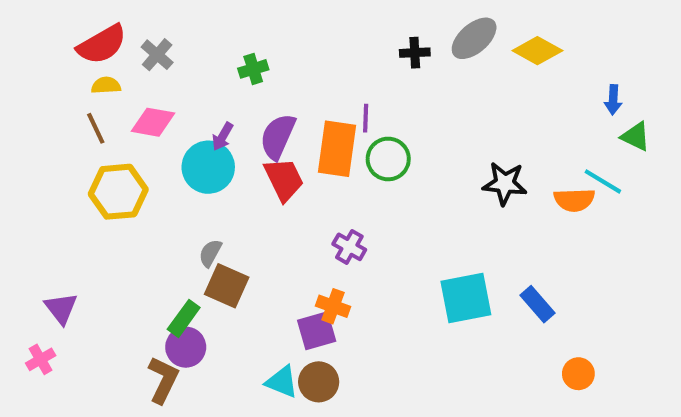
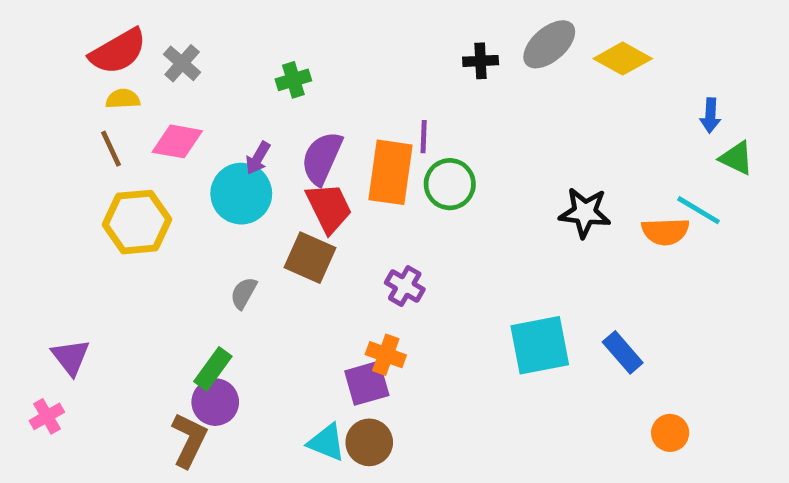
brown square: (227, 286) -> (310, 258), moved

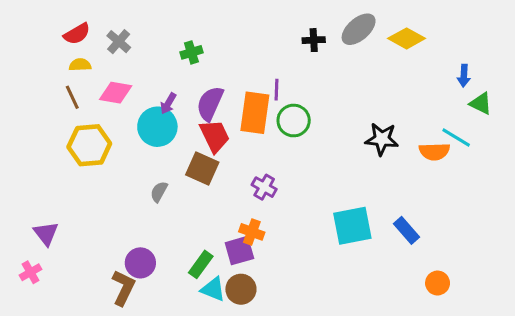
red semicircle: (118, 51) -> (77, 34), size x0.7
green rectangle: (213, 369) -> (201, 264), moved

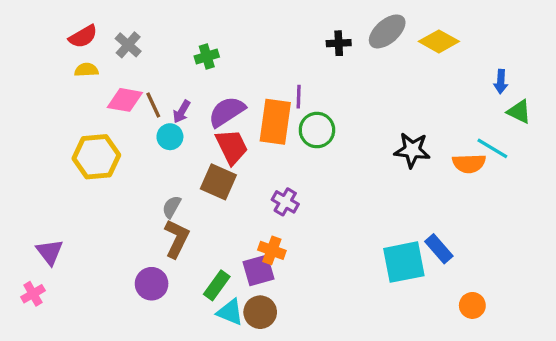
brown line: (72, 97) -> (153, 105), moved
purple semicircle: (210, 103) -> (227, 112), turned 33
cyan circle: (157, 127) -> (170, 137), size x0.6
cyan square: (352, 226) -> (404, 262), moved
brown L-shape: (123, 288) -> (177, 239), moved

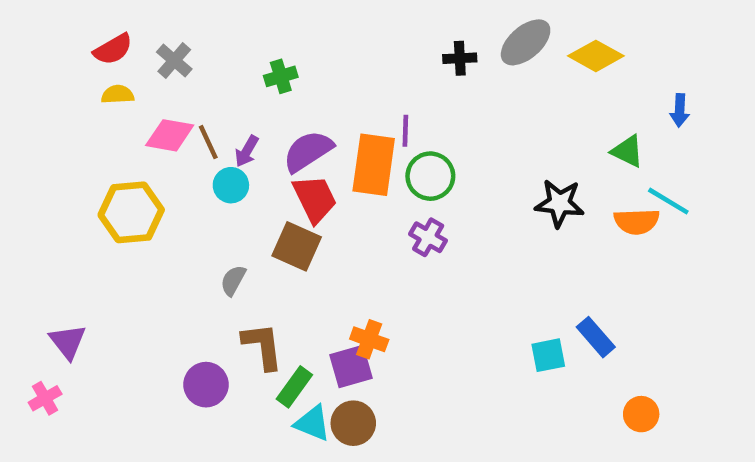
green triangle: (519, 112) -> (628, 151), moved
purple cross: (285, 202) -> (428, 237), moved
brown L-shape: (177, 239) -> (263, 346), moved, turned -33
cyan square: (404, 262) -> (548, 355), size x0.6

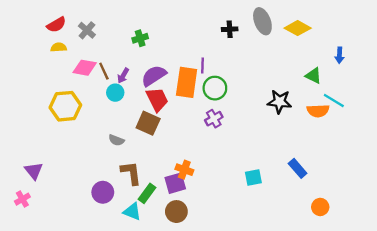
gray ellipse: (526, 42) -> (262, 21), turned -70
purple cross: (428, 237) -> (214, 119), turned 30
gray semicircle: (233, 280) -> (116, 140), turned -98
cyan square: (548, 355) -> (253, 178), moved
cyan triangle: (312, 423) -> (132, 212), moved

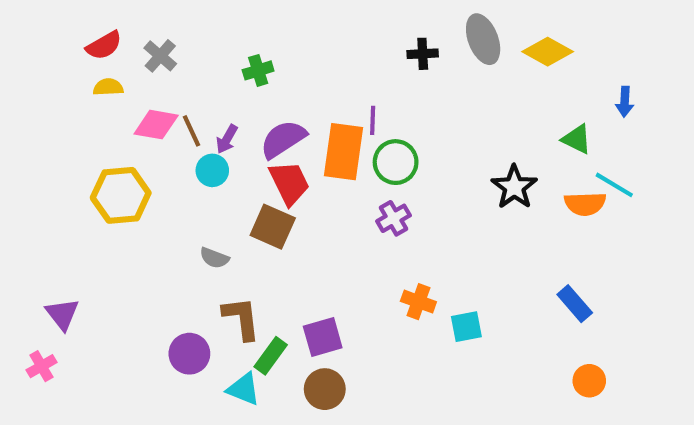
black star: (279, 102) -> (514, 187), turned 30
blue rectangle: (298, 168) -> (575, 304), moved
orange cross: (184, 170) -> (418, 302), moved

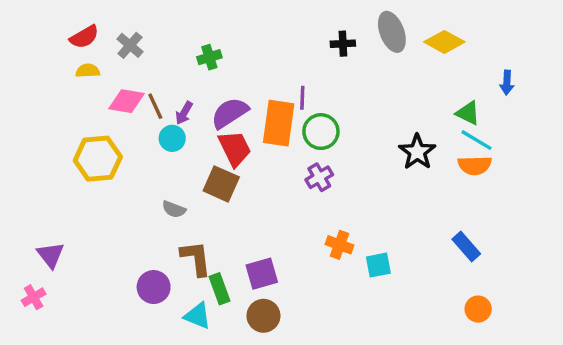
cyan line: (614, 185) -> (476, 140), moved
green rectangle: (271, 356) -> (220, 289), turned -56

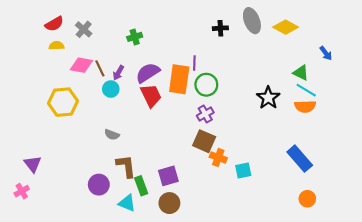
blue arrow: (507, 83) -> (326, 53), turned -40
brown square: (221, 184) -> (204, 141), moved
blue rectangle: (466, 246) -> (300, 159), size x1.4

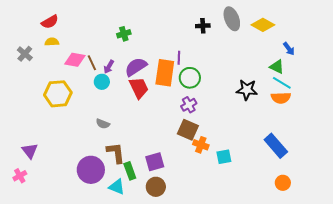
gray cross: (84, 29) -> (25, 54), moved
blue arrow: (326, 53) -> (289, 49), moved
black star: (268, 98) -> (247, 90), turned -30
purple circle: (99, 185) -> (91, 170), size x1.4

